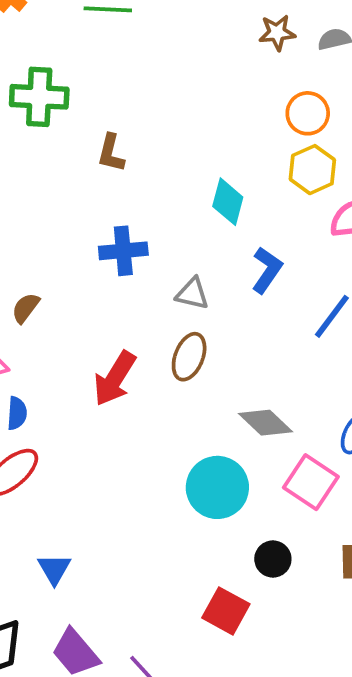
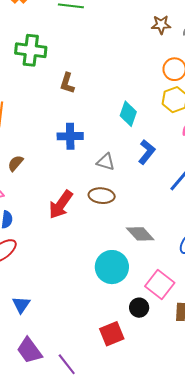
brown ellipse: (189, 357) -> (102, 196), turned 70
pink square: (311, 482) -> (160, 284), moved
red square: (226, 611) -> (112, 334), turned 35

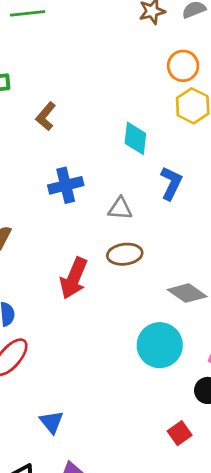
brown L-shape: (67, 83) -> (46, 116), turned 35
red square: (112, 334) -> (180, 433), size x0.7

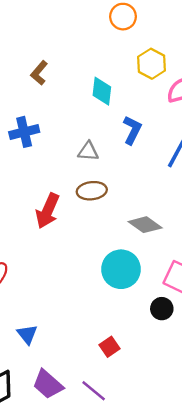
orange circle: (183, 66) -> (123, 17), moved
brown L-shape: (46, 116) -> (39, 73), moved
blue cross: (66, 185) -> (24, 132), moved
red square: (180, 433) -> (109, 347), moved

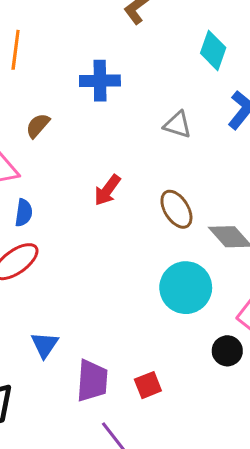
brown ellipse: (92, 191) -> (176, 209), moved, turned 52
red arrow: (48, 211) -> (107, 190), size x0.7
purple trapezoid: (48, 384) -> (92, 381), moved, turned -140

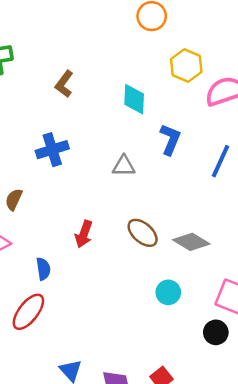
blue semicircle: (24, 213) -> (43, 269), moved
cyan circle: (186, 288) -> (168, 292), size x0.6

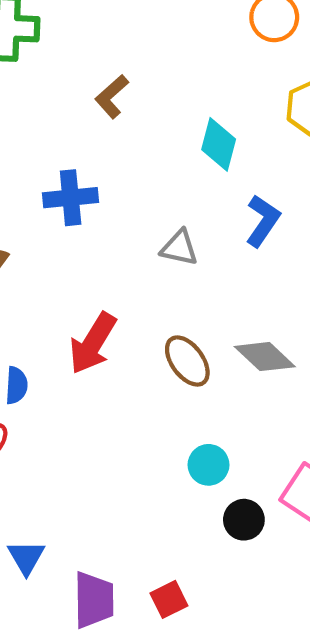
red arrow: (84, 234) -> (93, 343), size x1.4
gray diamond: (191, 242) -> (265, 357), moved
black circle: (216, 332) -> (244, 520), moved

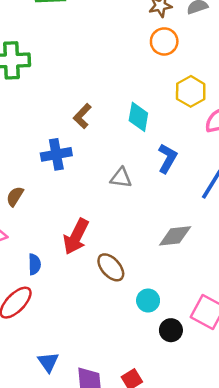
brown L-shape: (112, 97) -> (82, 116), moved
gray diamond: (265, 357) -> (175, 236), turned -44
brown ellipse: (187, 361) -> (111, 267), moved

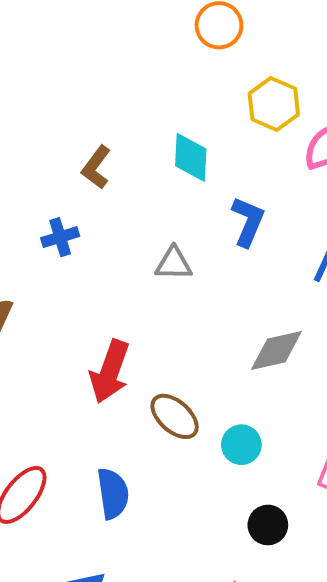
blue cross: (56, 154) -> (60, 237), size x0.7
blue semicircle: (34, 264) -> (113, 494), moved, size x1.4
cyan circle: (148, 301) -> (241, 445), moved
black circle: (171, 330) -> (268, 525), moved

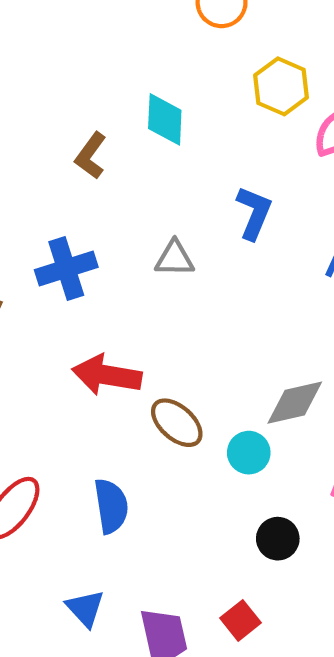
cyan diamond: (191, 157) -> (165, 119), moved
blue cross: (60, 237) -> (66, 269), moved, size x1.5
gray diamond: (276, 351) -> (295, 403), moved
red arrow: (110, 372) -> (107, 375), turned 80

